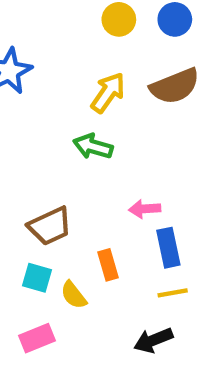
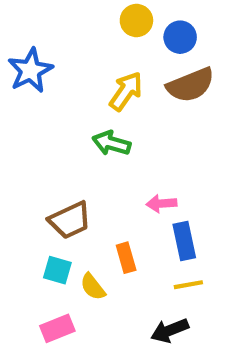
blue circle: (175, 19) -> (180, 37), moved

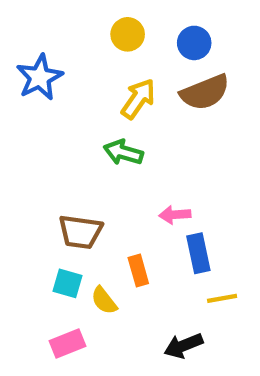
yellow circle: (136, 20) -> (128, 34), moved
brown trapezoid: (70, 220) -> (80, 232), turned 33
yellow line: (188, 285) -> (222, 298), moved

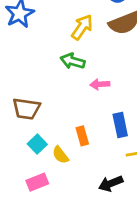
pink arrow: (175, 215) -> (100, 84), moved
brown trapezoid: (80, 232) -> (26, 109), moved
cyan square: (68, 283) -> (37, 144), turned 30

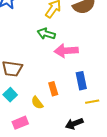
pink arrow: (100, 84) -> (66, 51), size x1.6
cyan square: (37, 144) -> (10, 95), moved

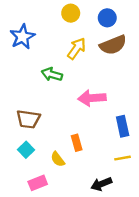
green arrow: (46, 34) -> (52, 74), moved
blue rectangle: (81, 81) -> (123, 126), moved

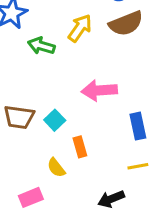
green arrow: (52, 74) -> (41, 46), moved
cyan square: (26, 150) -> (55, 120), moved

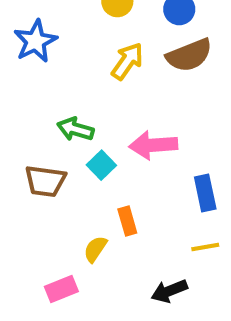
green arrow: (41, 46) -> (75, 129), moved
cyan square: (55, 120) -> (101, 165), moved
yellow semicircle: (56, 168) -> (95, 249), turned 72

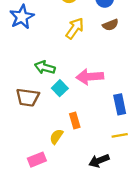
brown semicircle: (189, 55) -> (110, 25), size x0.6

